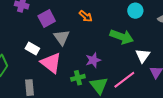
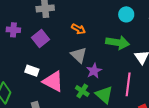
gray triangle: (62, 37) -> (79, 55), moved
green cross: (78, 78) -> (82, 91), turned -32
pink line: (124, 80) -> (128, 84), turned -35

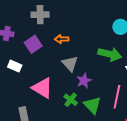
orange arrow: (78, 29) -> (62, 39), moved, turned 144
white rectangle: (32, 71) -> (15, 66), moved

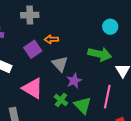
purple square: (33, 44) -> (33, 49), moved

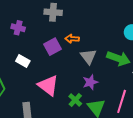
gray triangle: (60, 64) -> (88, 57), moved

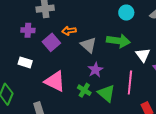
purple cross: (18, 28) -> (28, 30), moved

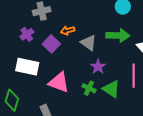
purple cross: (28, 30) -> (27, 34), turned -32
white rectangle: (25, 62) -> (27, 67), size x1.6

